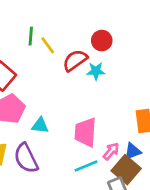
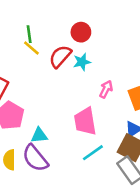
green line: (31, 36) -> (29, 34), moved
cyan triangle: (40, 125) -> (39, 135), moved
pink arrow: (111, 151) -> (106, 89), moved

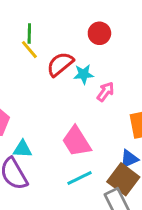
red circle: (81, 32) -> (99, 33), moved
pink arrow: (106, 89) -> (106, 92), moved
pink trapezoid: (85, 121) -> (76, 141), turned -32

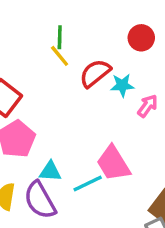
cyan line: (80, 178) -> (88, 184), moved

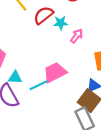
pink trapezoid: (113, 163) -> (55, 72), turned 95

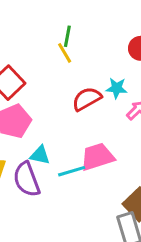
red semicircle: (43, 15) -> (87, 99), moved

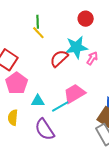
cyan star: (117, 88) -> (76, 47), size x1.6
purple semicircle: (27, 179) -> (45, 129), moved

